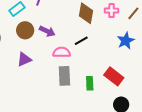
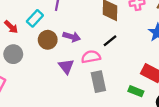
purple triangle: (24, 59) -> (66, 66), moved, turned -35
green rectangle: (90, 83) -> (136, 91), moved, turned -56

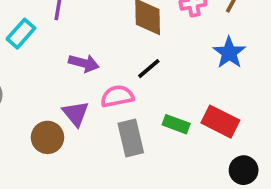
brown circle: (48, 40) -> (47, 137), moved
green rectangle: (136, 91) -> (176, 124), moved

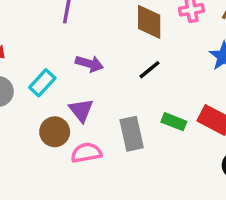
cyan rectangle: (21, 34) -> (42, 83), moved
pink semicircle: (117, 96) -> (86, 153), moved

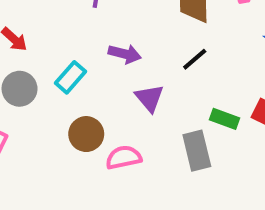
purple triangle: (81, 110) -> (150, 98), moved
gray rectangle: (132, 134) -> (197, 151), moved

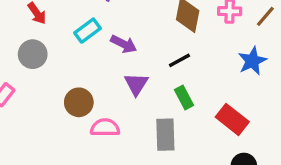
cyan rectangle: (71, 77) -> (87, 31), moved
green rectangle: (225, 119) -> (184, 98), moved, turned 30

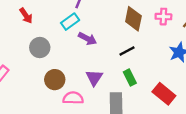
cyan rectangle: (87, 31) -> (70, 22), moved
gray circle: (33, 54) -> (40, 48), moved
purple triangle: (136, 84) -> (94, 78), moved

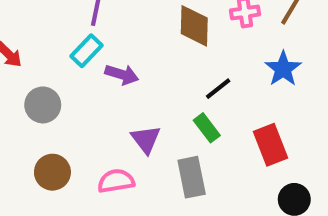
black line: (127, 51) -> (218, 89), moved
brown circle: (55, 80) -> (52, 172), moved
red rectangle: (164, 94) -> (271, 145), turned 40

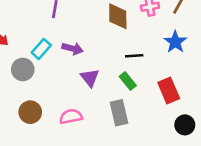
cyan rectangle: (86, 51) -> (41, 49), moved
black line: (218, 89) -> (134, 56), turned 36
purple triangle: (146, 139) -> (90, 78), moved

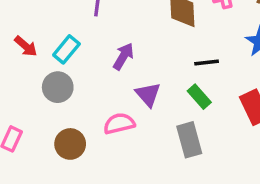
cyan rectangle: (41, 49) -> (66, 49), moved
purple arrow: (73, 49) -> (123, 56), turned -72
pink semicircle: (71, 117) -> (119, 124), moved

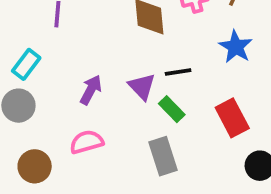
purple arrow: (123, 56) -> (91, 90), moved
purple triangle: (148, 94) -> (142, 87), moved

